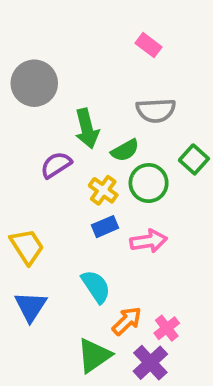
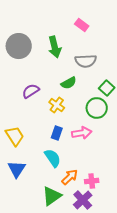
green arrow: (87, 129) -> (55, 47), moved
green circle: (149, 183) -> (97, 108), moved
blue rectangle: (105, 227) -> (57, 133), moved, turned -48
pink cross: (167, 328) -> (92, 181), turned 32

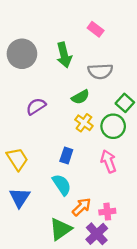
yellow cross: (57, 105) -> (84, 123), moved
pink arrow: (82, 133) -> (108, 161), moved, turned -102

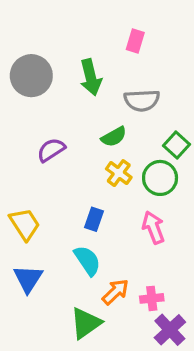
pink rectangle: (96, 29) -> (135, 41), turned 70
purple cross: (97, 234) -> (170, 330), moved

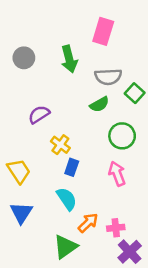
pink rectangle: (135, 41) -> (103, 31), size x1.5
gray circle: (31, 76) -> (24, 58), size x0.7
green semicircle: (114, 137) -> (99, 104), moved
green square: (177, 145) -> (135, 93), moved
yellow cross: (119, 173) -> (60, 145), moved

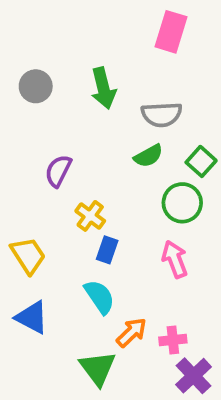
pink rectangle: (103, 31) -> (171, 32), moved
green square: (135, 93) -> (201, 161), moved
purple semicircle: (39, 114) -> (58, 171), turned -30
blue triangle: (21, 213) -> (32, 317), turned -35
green triangle: (65, 247) -> (98, 368), turned -32

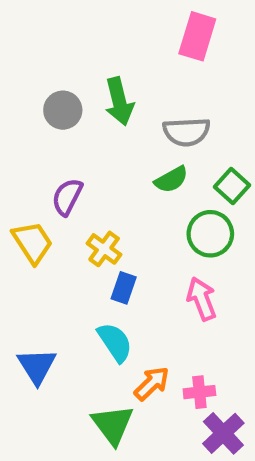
gray circle: (36, 86) -> (63, 110), moved
yellow trapezoid: (28, 255) -> (32, 242), moved
blue triangle: (32, 317) -> (37, 366), turned 30

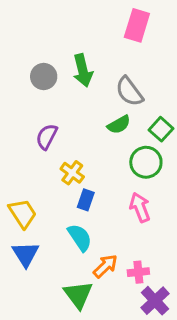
gray semicircle: (186, 132) -> (129, 92), turned 56
yellow trapezoid: (32, 242) -> (23, 213), moved

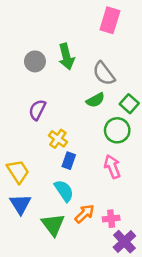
green triangle: (78, 295) -> (53, 225), moved

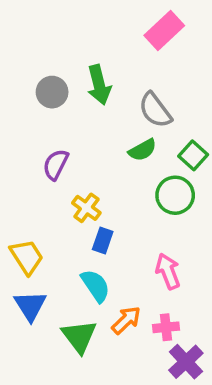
pink rectangle: (110, 20) -> (164, 31), turned 30
pink arrow: (112, 167) -> (168, 271), moved

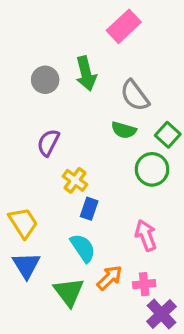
pink rectangle: (164, 31) -> (124, 26), moved
green semicircle: (143, 150) -> (124, 130), turned 45

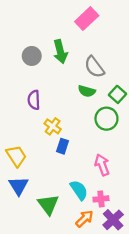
purple semicircle: (48, 143) -> (34, 100), turned -30
cyan semicircle: (83, 248) -> (79, 190), moved
orange arrow: (110, 278) -> (84, 219), moved

